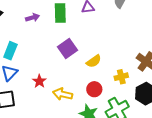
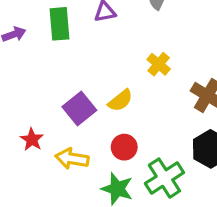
purple square: (67, 48) -> (79, 109), moved
yellow cross: (121, 77) -> (159, 64), moved, turned -32

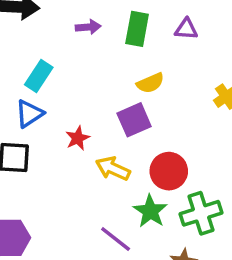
yellow semicircle: (120, 100) -> (150, 83), moved
red circle: (124, 147) -> (169, 171), size x1.4

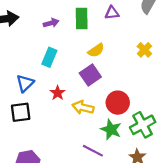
cyan rectangle: (39, 76) -> (49, 57), moved

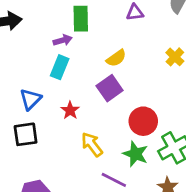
green rectangle: (82, 18) -> (81, 19), moved
purple arrow: (51, 23) -> (63, 40), moved
yellow arrow: (83, 107) -> (92, 144), moved, turned 40

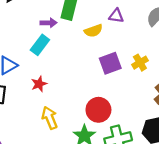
yellow semicircle: (116, 58) -> (93, 31), moved
purple square: (110, 88) -> (110, 63), moved

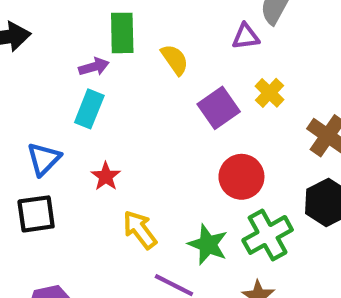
purple triangle: (116, 16) -> (246, 37), moved
yellow semicircle: (93, 31) -> (175, 60), turned -90
red circle: (98, 110) -> (241, 177), moved

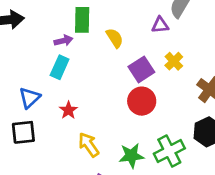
red circle: (241, 177) -> (142, 101), moved
green star: (208, 244) -> (131, 156), turned -30

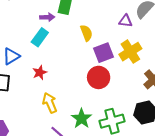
yellow semicircle: (115, 38) -> (86, 33), moved
yellow cross: (174, 61) -> (130, 52), size x1.5
green star: (131, 156) -> (81, 119), turned 30

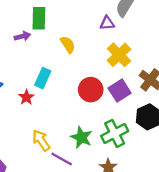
cyan rectangle: (40, 37) -> (43, 78), moved
purple square: (104, 53) -> (120, 91), moved
yellow arrow: (50, 103) -> (41, 140), moved

